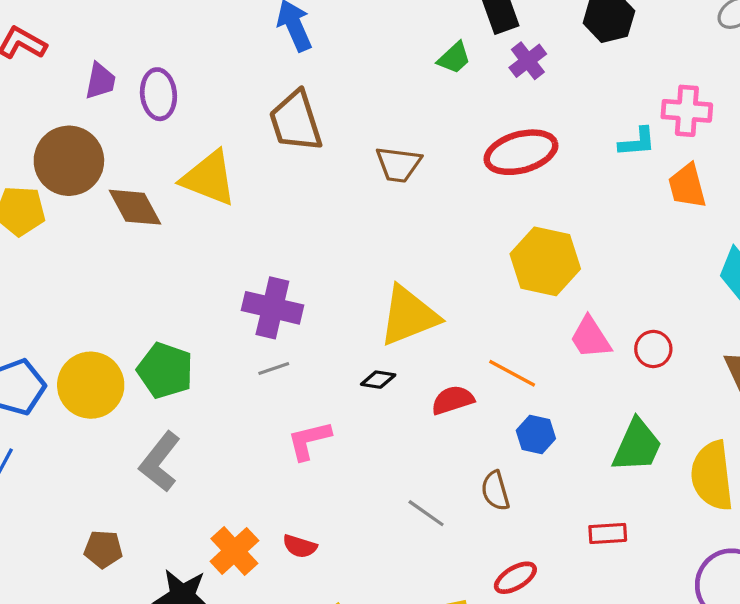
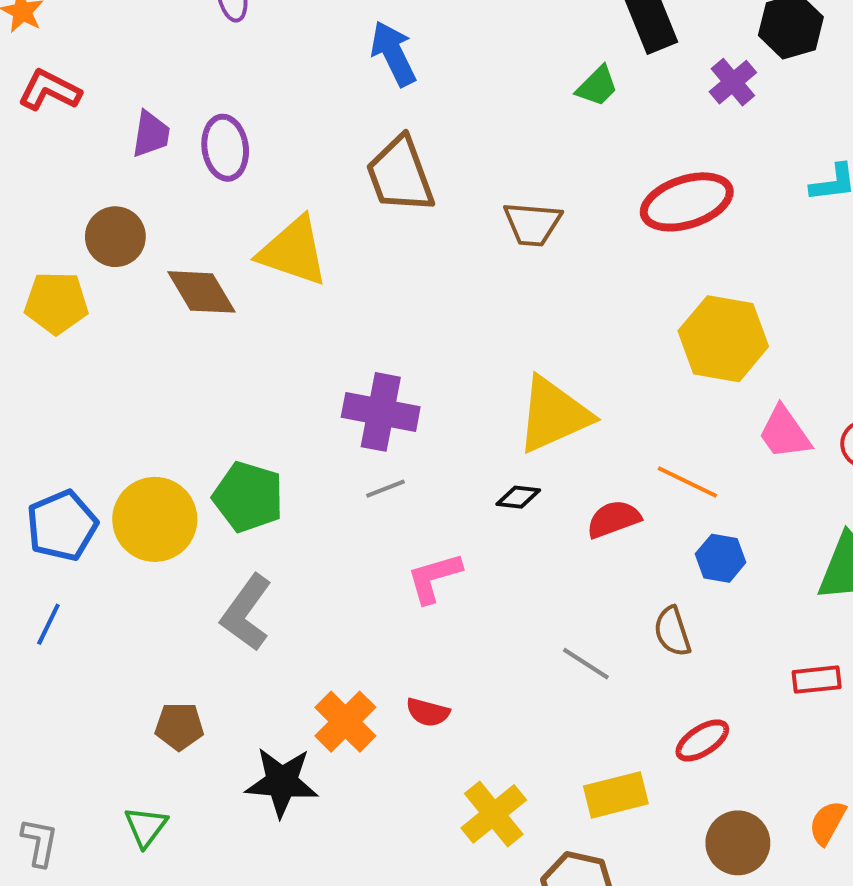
purple cross: (528, 61) -> (733, 82), moved
brown circle: (69, 161) -> (115, 237), size x0.7

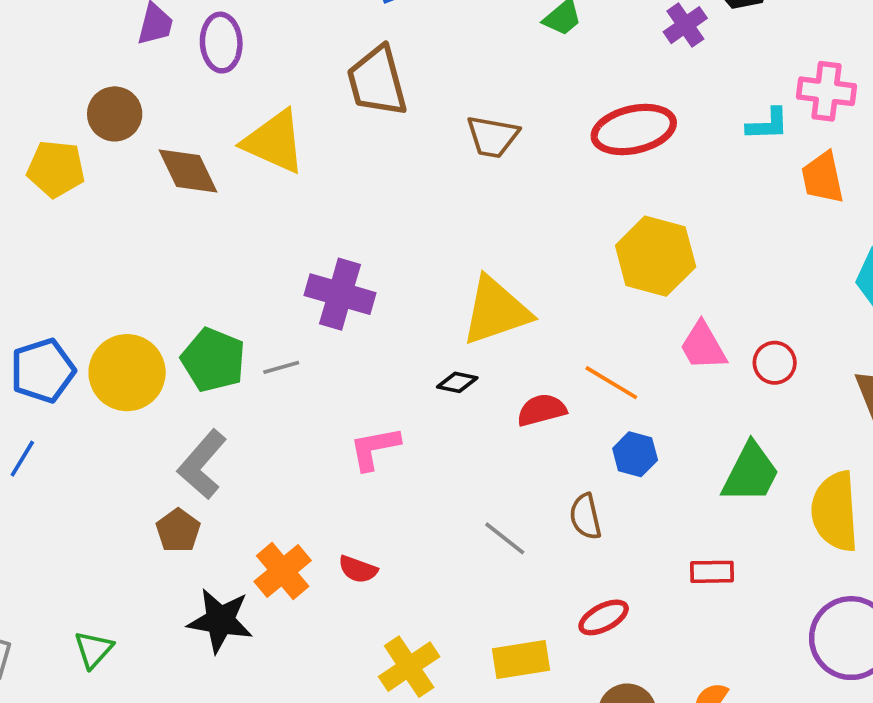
gray line: (386, 489) -> (281, 367), moved
brown pentagon: (179, 726) -> (178, 530), moved, turned 30

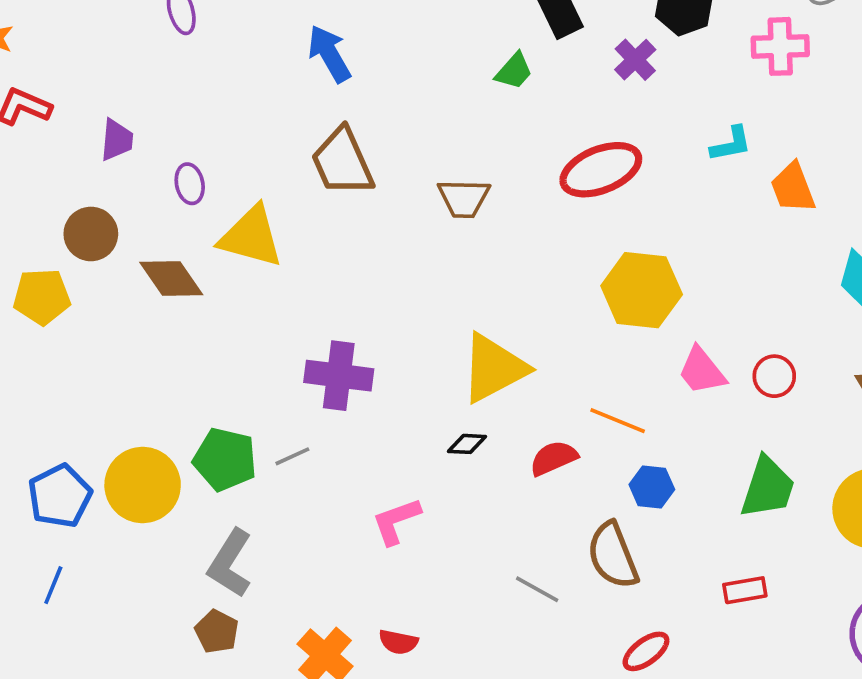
purple ellipse: (221, 43) -> (190, 184), moved, size x0.7
pink cross: (826, 91) -> (780, 46), moved
brown semicircle: (585, 517) -> (613, 556), size x1.5

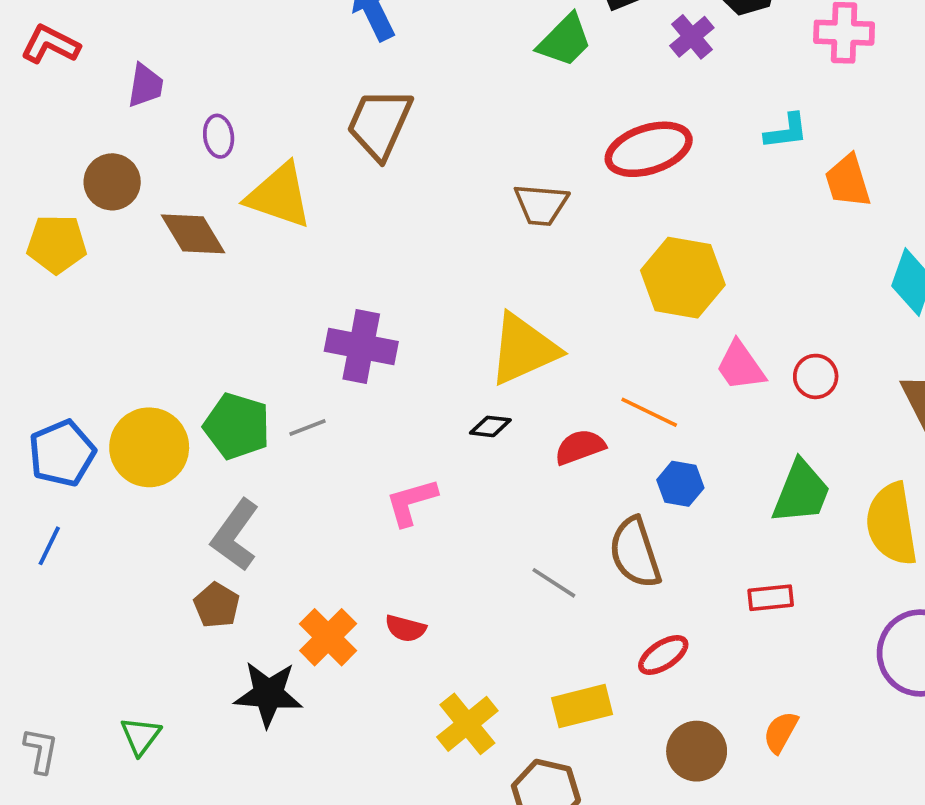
green trapezoid: (514, 71) -> (565, 41), size x1.4
brown trapezoid: (342, 162) -> (379, 124), turned 44
brown trapezoid: (464, 198) -> (541, 205), moved

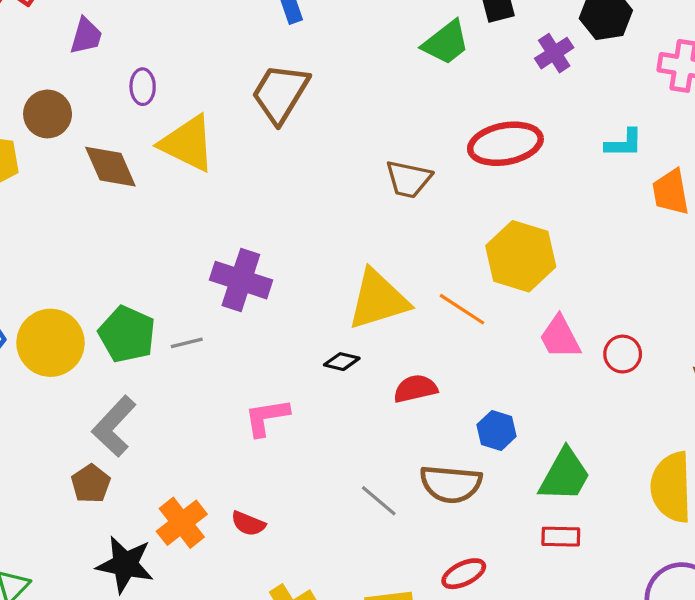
orange line: (649, 412) -> (462, 309), moved
green trapezoid: (801, 492) -> (565, 475), moved
brown semicircle: (635, 553) -> (451, 484), turned -74

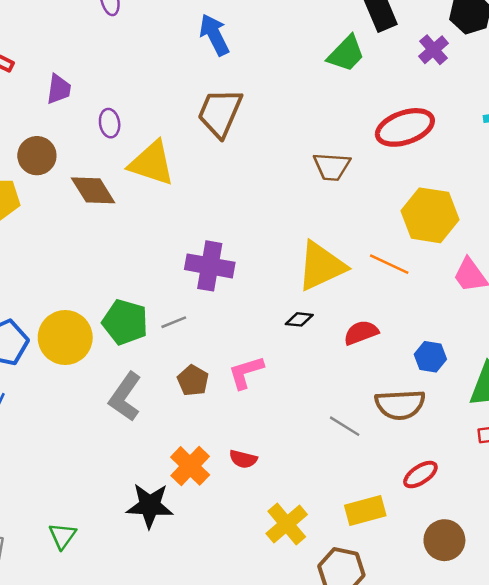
brown pentagon: (91, 484) -> (193, 380), moved

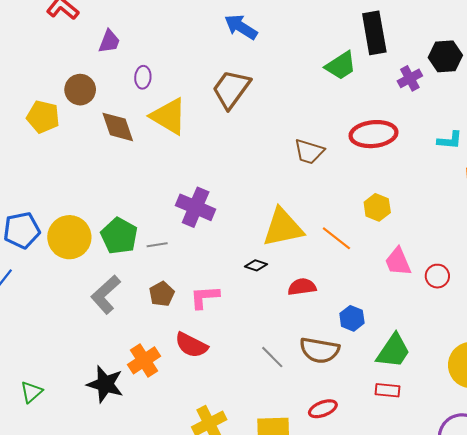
blue arrow: (214, 35) -> (241, 27), turned -44
yellow hexagon: (430, 215) -> (377, 207), size x0.6
red semicircle: (243, 459) -> (191, 345), moved, size x1.5

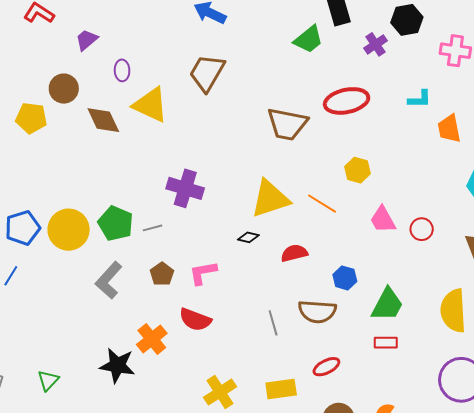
purple trapezoid: (109, 41) -> (87, 40), turned -145
brown trapezoid: (309, 152) -> (287, 124), size x1.4
gray line: (272, 357) -> (273, 323), turned 35

